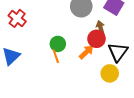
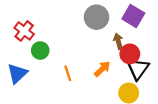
red circle: (97, 39) -> (130, 54), moved
green circle: (58, 44) -> (40, 50), moved

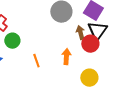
orange arrow: (102, 69) -> (66, 57), turned -42
black triangle: (138, 69) -> (97, 31), moved

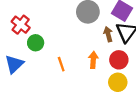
red circle: (90, 44) -> (119, 60), moved

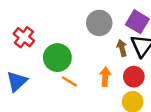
green circle: (36, 43) -> (57, 58), moved, size x1.5
orange line: (61, 64) -> (69, 81), turned -40

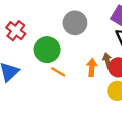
gray circle: (99, 23) -> (75, 23), moved
brown arrow: (122, 48) -> (107, 61), moved

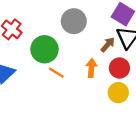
brown arrow: (107, 61) -> (108, 45), moved, turned 56

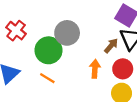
gray circle: (74, 21) -> (67, 33), moved
orange line: (56, 73) -> (47, 78), moved

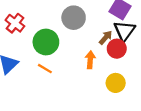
gray circle: (67, 33) -> (74, 18), moved
red circle: (123, 69) -> (117, 49), moved

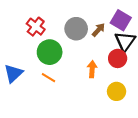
red cross: (15, 23) -> (36, 27), moved
brown arrow: (106, 38) -> (98, 30), moved

